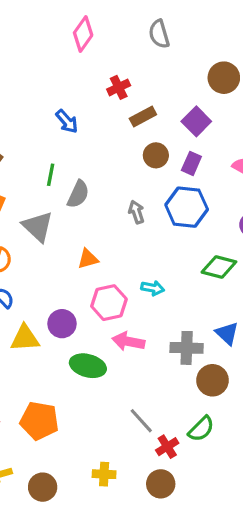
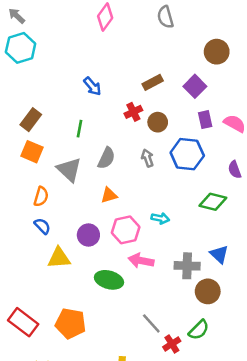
red cross: (119, 87) -> (133, 112), moved
brown circle: (156, 155) -> (158, 122), moved
purple rectangle: (191, 163) -> (205, 120), moved, turned -36
gray semicircle: (78, 194) -> (106, 158), moved
purple circle: (62, 324) -> (88, 235), moved

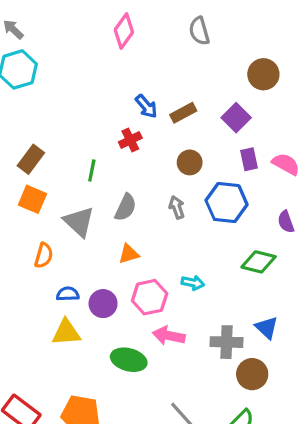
blue arrow: (92, 86) -> (146, 106), moved
red cross: (133, 112) -> (130, 140), moved
blue semicircle: (42, 226) -> (68, 294), moved, turned -48

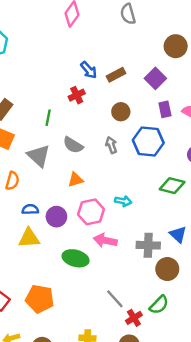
gray semicircle: (125, 207) -> (73, 145), turned 96

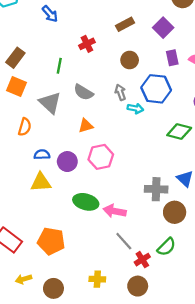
blue arrow: (89, 70) -> (50, 14), moved
cyan arrow: (123, 201) -> (135, 108), moved
pink arrow: (105, 240) -> (115, 211), moved

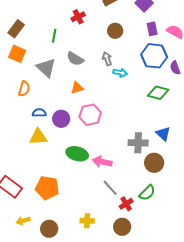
blue hexagon: (156, 89) -> (154, 56), moved

